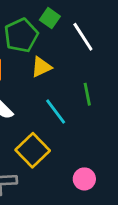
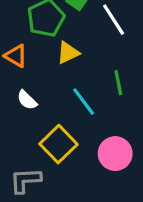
pink circle: (84, 179) -> (115, 154), moved, size x1.4

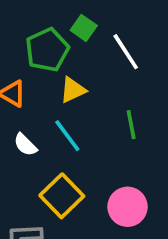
cyan line: (84, 102) -> (67, 136), moved

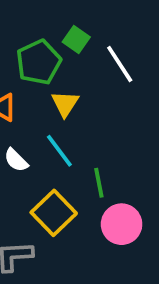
yellow triangle: (73, 90) -> (65, 104), turned -32
green line: (131, 125) -> (99, 183), moved

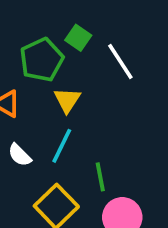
cyan line: (59, 151) -> (62, 146), turned 63

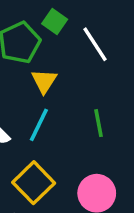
green line: (100, 177) -> (98, 123), moved

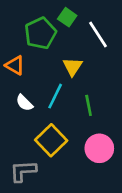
yellow triangle: (44, 81) -> (73, 67), moved
green line: (98, 123) -> (89, 105), moved

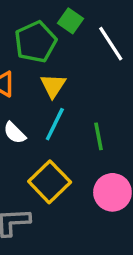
yellow triangle: (73, 67) -> (53, 86), moved

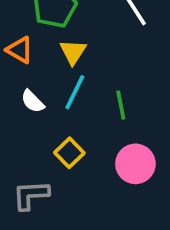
yellow square: (50, 182) -> (69, 153), size x0.7

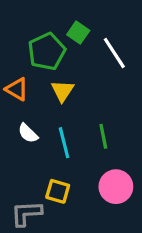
cyan line: (75, 92) -> (64, 143), moved, turned -40
yellow square: (69, 153) -> (58, 191), moved, turned -30

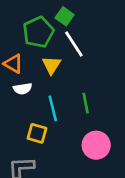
white line: (114, 53) -> (74, 44), moved
white semicircle: (28, 133) -> (23, 89), moved, turned -54
yellow square: (58, 191) -> (37, 133), moved

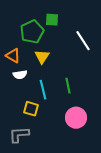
green square: (65, 16) -> (52, 20), turned -32
white line: (74, 44) -> (83, 41), moved

